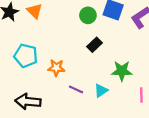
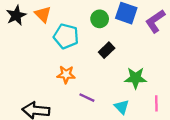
cyan pentagon: (26, 56) -> (66, 36), moved
cyan triangle: (101, 91) -> (122, 107), moved, turned -40

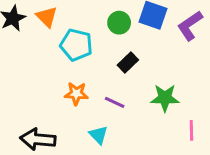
purple line: (87, 98) -> (115, 102), moved
cyan triangle: (122, 107) -> (98, 135), moved

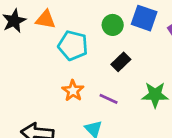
orange triangle: (47, 17) -> (46, 19), turned -35
orange star: (76, 94) -> (73, 91), turned 30

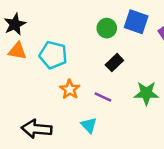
orange triangle: (46, 19) -> (17, 51), moved
cyan pentagon: (73, 45) -> (53, 55), moved

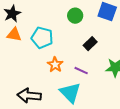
green circle: (107, 28) -> (75, 16), moved
cyan triangle: (89, 125) -> (70, 93), size x1.6

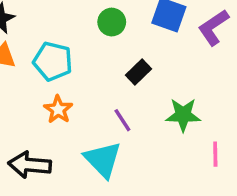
orange star: (55, 65) -> (58, 109), moved
purple line: (81, 71) -> (122, 120), turned 32

